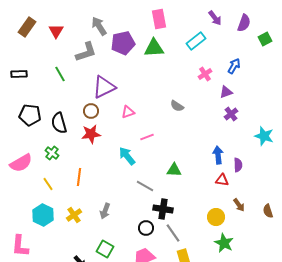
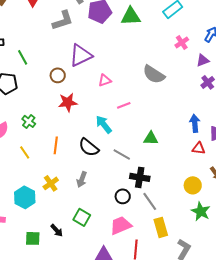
green line: (60, 74) -> (23, 57), moved
gray semicircle: (177, 106) -> (154, 74), size x1.6
brown circle: (91, 111) -> (58, 75), moved
black semicircle: (59, 123) -> (89, 147), moved, turned -35
cyan hexagon: (43, 215) -> (25, 197), moved

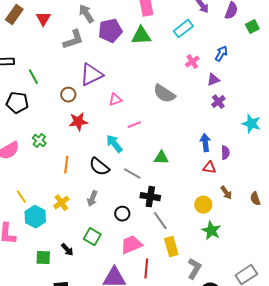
yellow line: (25, 152) -> (21, 197), moved
black circle: (123, 196) -> (122, 214), moved

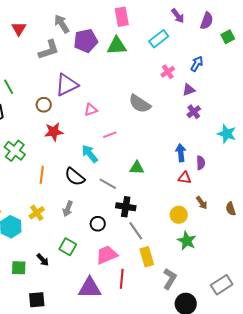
green cross: (39, 141) -> (15, 151), size x1.5

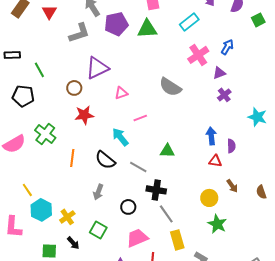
pink cross: (168, 72) -> (198, 55), size x1.5
yellow cross: (37, 213) -> (67, 217), moved

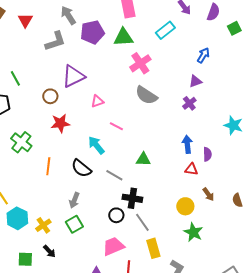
pink cross: (198, 55) -> (140, 63), moved
purple cross: (224, 95) -> (189, 103), moved
pink line: (140, 118) -> (116, 126), turned 48
black circle: (128, 207) -> (116, 215), moved
green square: (98, 230) -> (74, 224), moved, turned 30

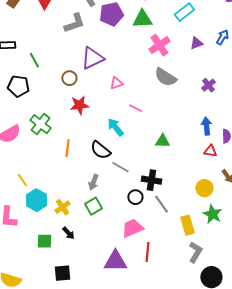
purple triangle: (195, 81) -> (196, 43), moved
gray line: (114, 175) -> (120, 167), moved
yellow rectangle: (153, 248) -> (187, 225), moved

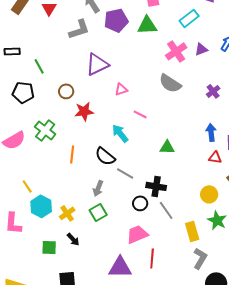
pink cross: (159, 45) -> (176, 51), moved
brown circle: (69, 78) -> (66, 91), moved

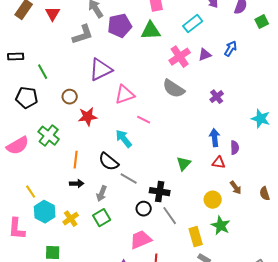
pink triangle: (121, 89) -> (125, 95), size x1.5
green triangle: (167, 147) -> (184, 164), moved, turned -49
black arrow: (73, 239) -> (77, 184), moved, turned -48

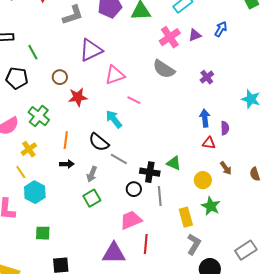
green triangle: (184, 164) -> (174, 163), moved, turned -49
gray line: (170, 216) -> (160, 196), turned 30
yellow cross: (71, 219) -> (29, 149), moved

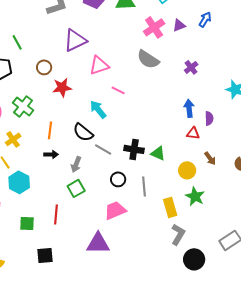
black cross: (150, 172) -> (134, 149), moved
red line: (146, 244) -> (56, 214), moved

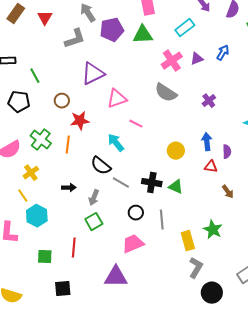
orange line: (50, 130) -> (68, 145), moved
yellow circle: (187, 170) -> (176, 151), moved

